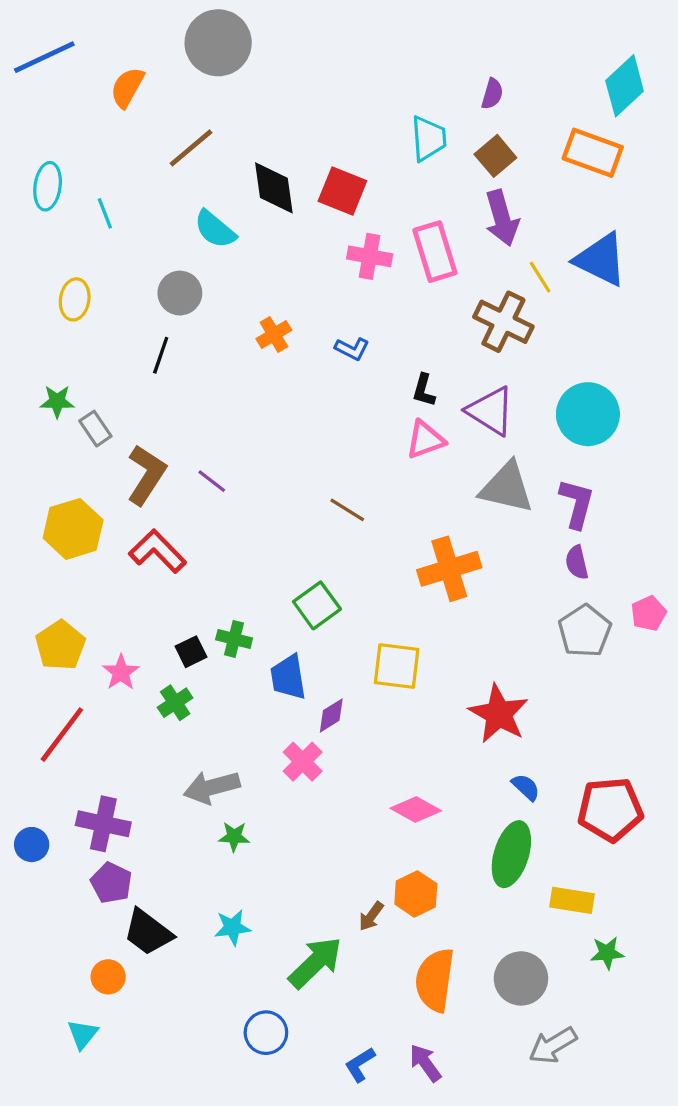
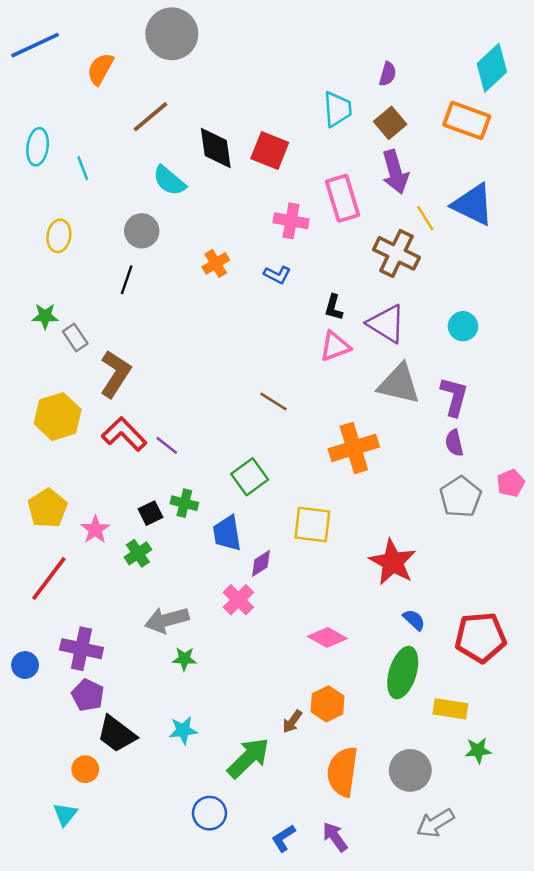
pink cross: (370, 256) -> (291, 221), moved
cyan circle: (588, 414) -> (463, 326), size x0.6
purple line: (212, 481) -> (167, 445), moved

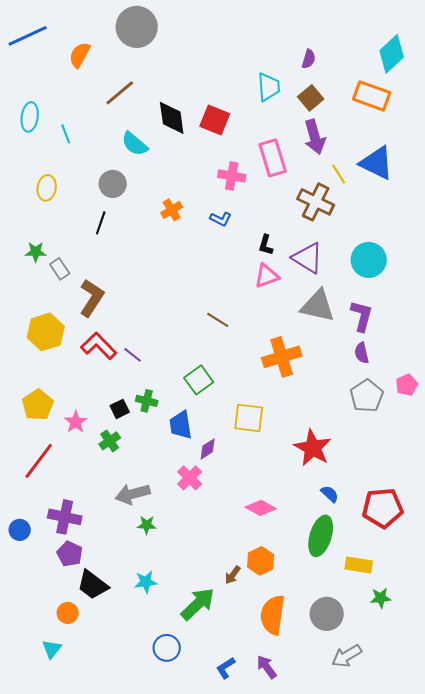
cyan circle: (463, 326) -> (369, 260), size x1.5

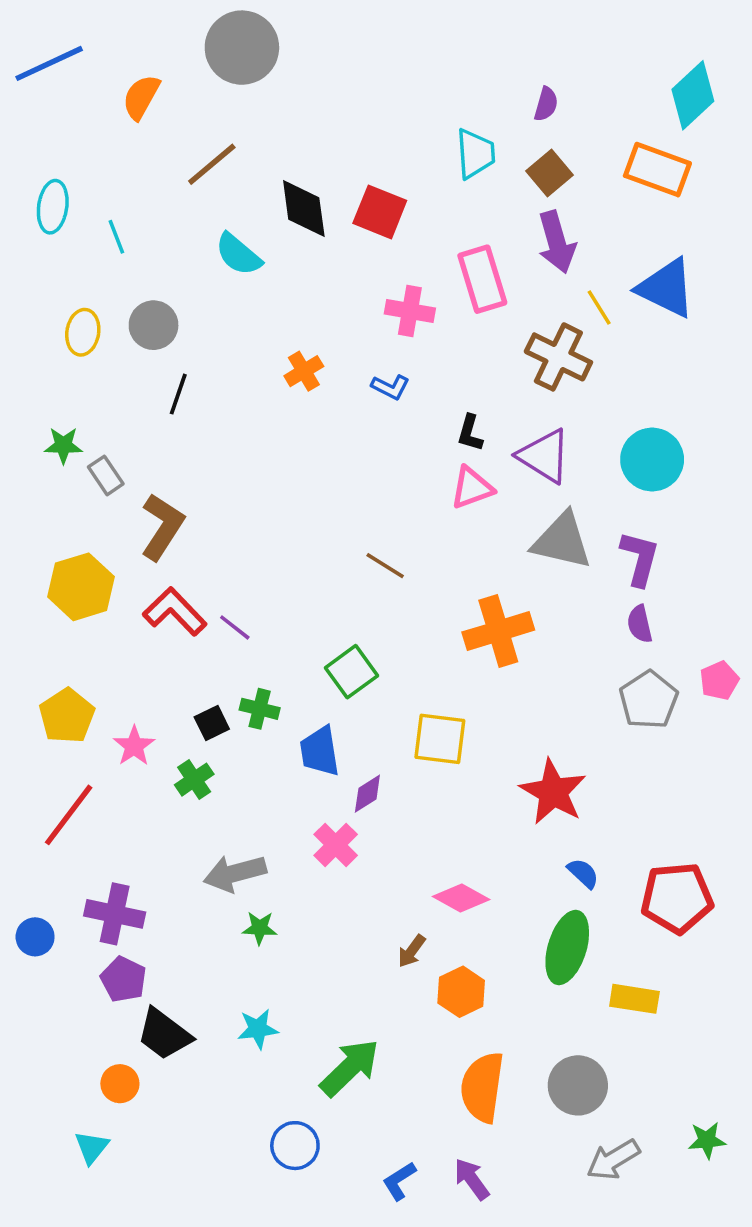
gray circle: (113, 184) -> (154, 325), moved
brown arrow: (233, 575) -> (412, 951), moved
green star: (381, 598) -> (707, 1140), moved

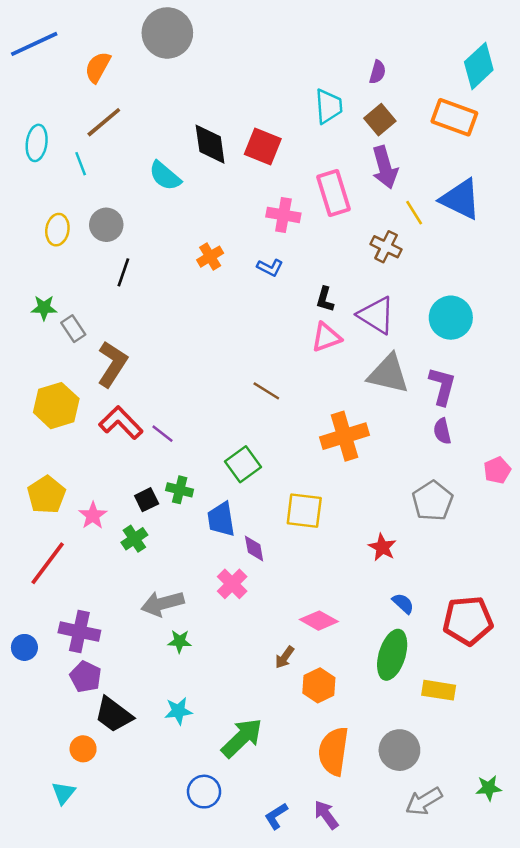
brown line: (212, 164) -> (104, 122), moved
brown cross: (558, 357) -> (386, 247), size x0.7
gray pentagon: (649, 700) -> (432, 501), moved
red star: (553, 792) -> (382, 547), size x0.6
purple diamond: (367, 794) -> (254, 548), turned -68

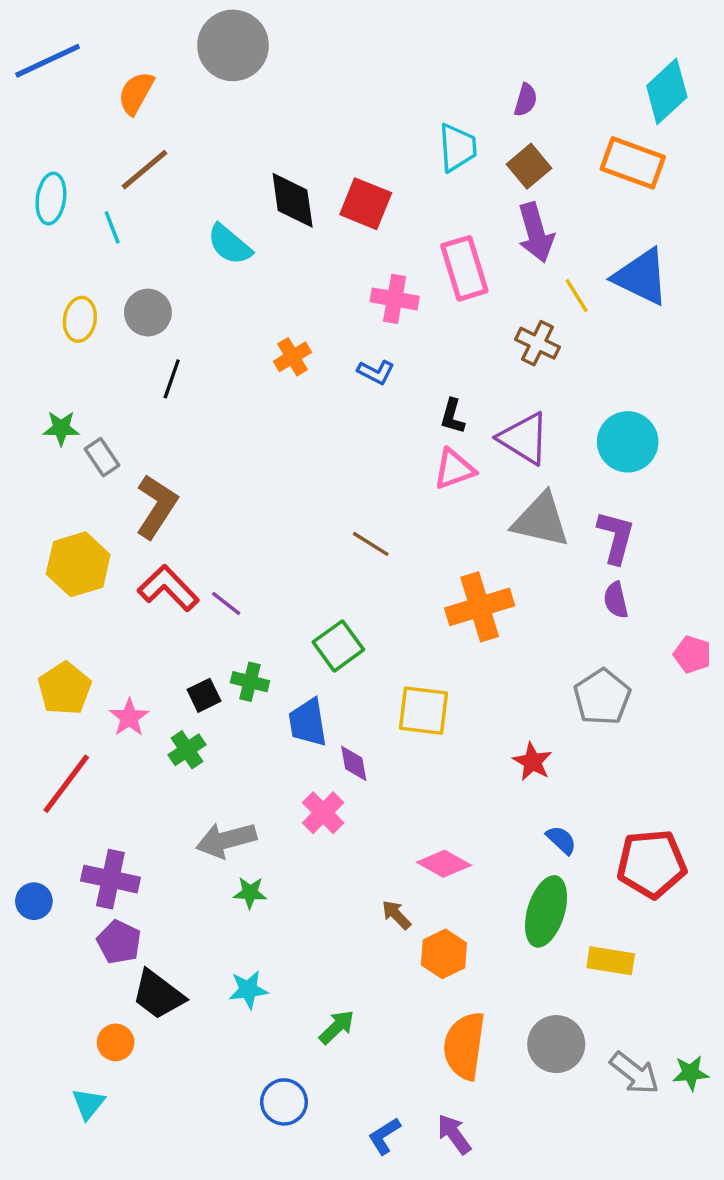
pink pentagon: (497, 470) -> (692, 654), turned -30
brown arrow: (285, 657) -> (396, 915), turned 100
green arrow: (242, 738) -> (337, 1027), size x0.6
green star: (489, 788) -> (691, 1073), moved
gray arrow: (424, 801) -> (634, 1073), moved, turned -111

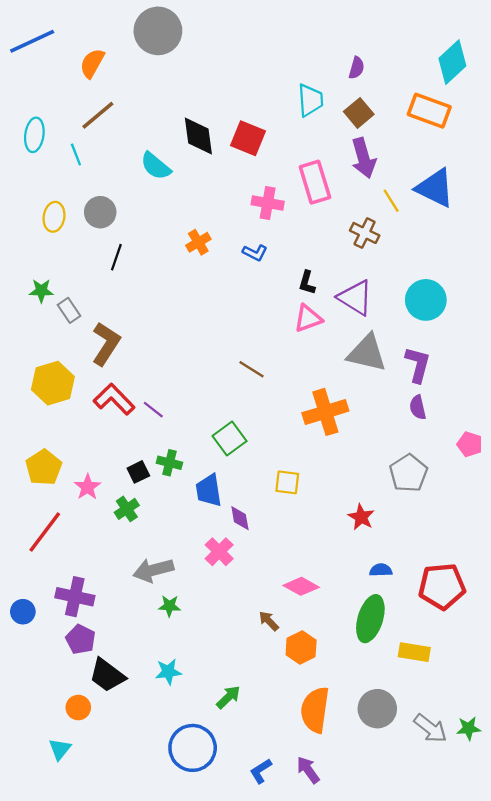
yellow square: (424, 711) -> (287, 482), size x0.7
blue semicircle: (561, 840) -> (381, 570), turned -45
blue circle: (284, 1102) -> (193, 748), size x1.5

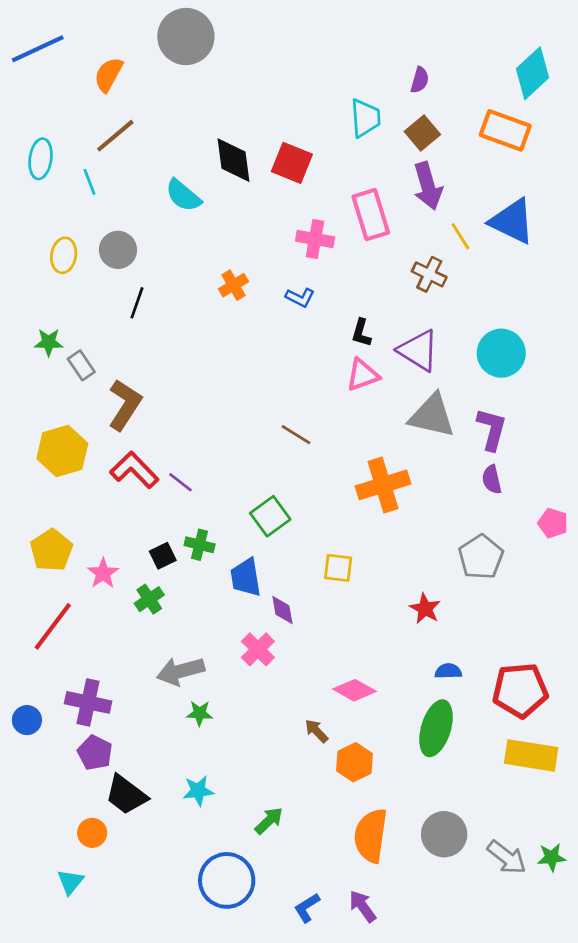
yellow rectangle: (414, 652) -> (531, 755), moved, size x1.4

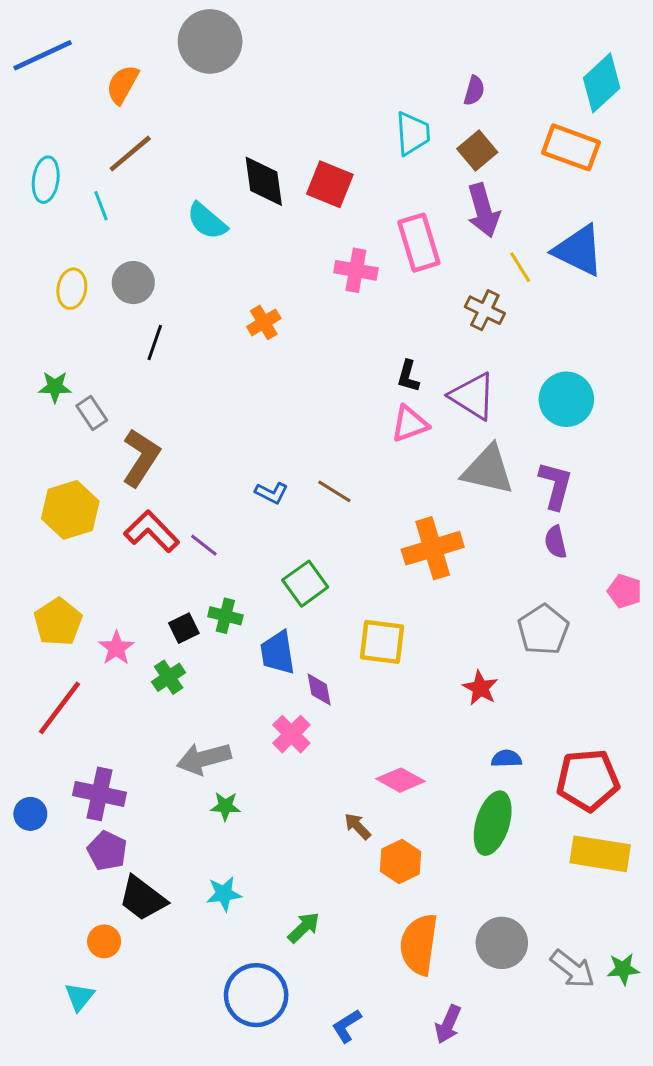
blue L-shape: (300, 297) -> (271, 493), moved
yellow square: (338, 568) -> (382, 642), size x1.4
purple arrow: (363, 906) -> (448, 1024), moved, turned -120

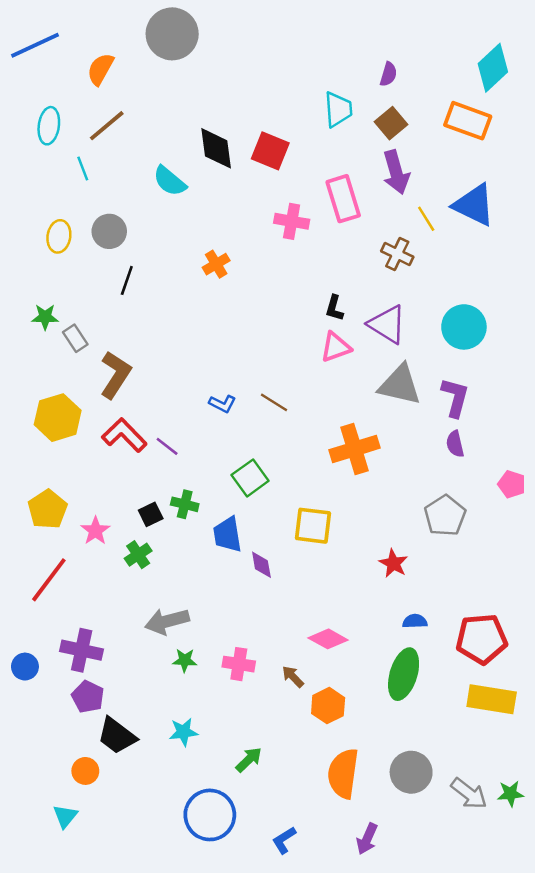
cyan ellipse: (46, 180) -> (49, 126), moved
pink cross: (291, 734) -> (239, 664), moved, turned -36

